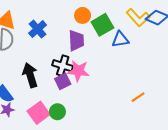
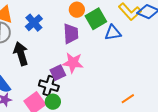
black cross: (63, 66) -> (49, 86), moved
black arrow: (30, 75) -> (21, 54), moved
orange line: (138, 97) -> (128, 99), moved

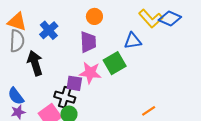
green square: (96, 19) -> (115, 63), moved
purple square: (58, 73) -> (74, 83), turned 35

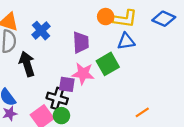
orange circle: (94, 16) -> (106, 17), moved
yellow L-shape: (151, 19) -> (125, 19), moved, turned -40

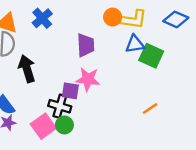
blue cross: (41, 31) -> (42, 18), moved
green square: (108, 64) -> (151, 56), moved, turned -35
orange line: (142, 112) -> (150, 109), moved

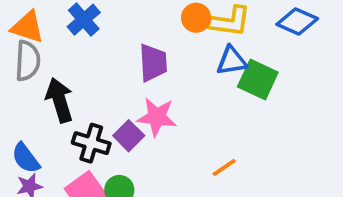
purple square: (70, 91) -> (129, 136), turned 36
black cross: (60, 106) -> (91, 143), moved
orange line: (150, 109) -> (224, 167), moved

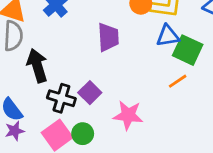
pink star: (157, 117) -> (128, 115), moved
orange line: (224, 167) -> (178, 81), moved

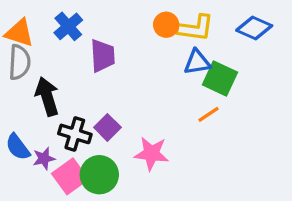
purple trapezoid: (108, 37) -> (103, 56), moved
purple star: (15, 131) -> (44, 158), moved
green circle: (83, 134) -> (99, 175), size x1.5

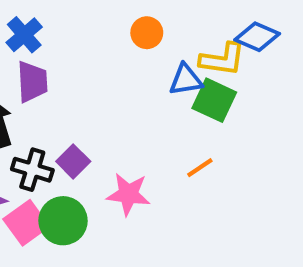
yellow L-shape: (195, 28) -> (222, 59), moved
purple trapezoid: (103, 56) -> (32, 82), moved
orange line: (209, 114) -> (200, 168), moved

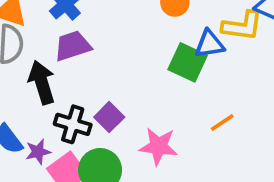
purple trapezoid: (32, 82) -> (73, 46), turned -105
green square: (214, 100) -> (188, 62), moved

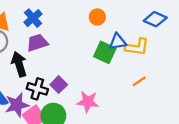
yellow L-shape: (242, 26) -> (137, 47), moved
orange line: (222, 123) -> (139, 81), moved
purple star: (38, 152) -> (17, 105), size x1.6

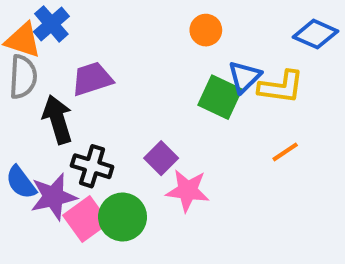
blue cross: (33, 18) -> (51, 24), moved
blue triangle: (118, 42) -> (244, 77), turned -36
purple square: (59, 85) -> (161, 158), moved

